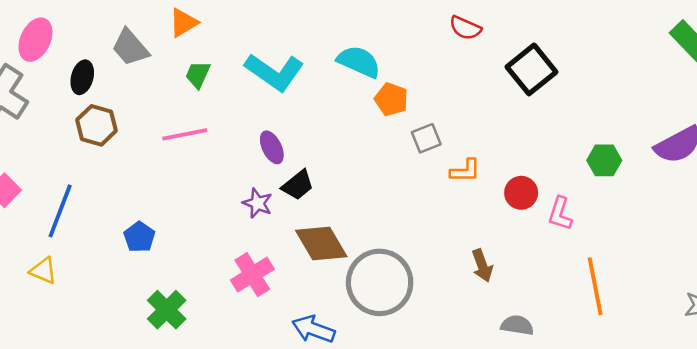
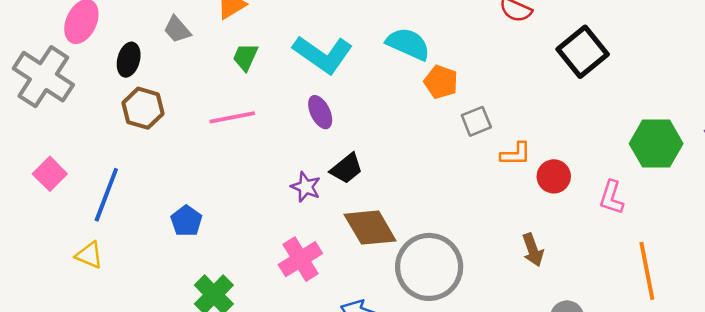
gray trapezoid: (130, 47) -> (177, 29), size x0.7
purple ellipse: (272, 147) -> (320, 112), moved
green hexagon: (604, 160) -> (656, 144), size x1.5
red circle: (521, 193) -> (554, 176), moved

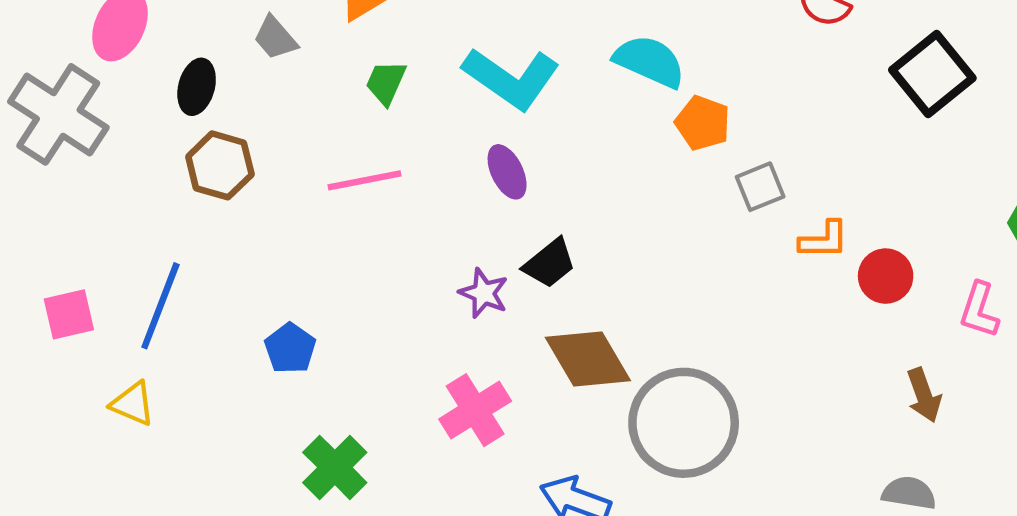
pink square: (50, 174) -> (69, 314), moved, turned 32
brown arrow: (533, 250) -> (924, 395), moved

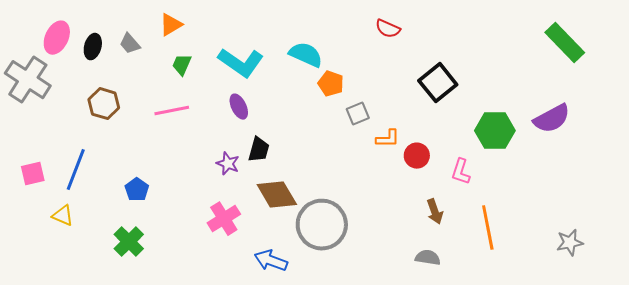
black square: (932, 74) -> (438, 83), moved
black ellipse: (197, 87) -> (93, 47), moved
black trapezoid: (550, 263) -> (259, 150), turned -36
green cross: (335, 467) -> (129, 242), moved

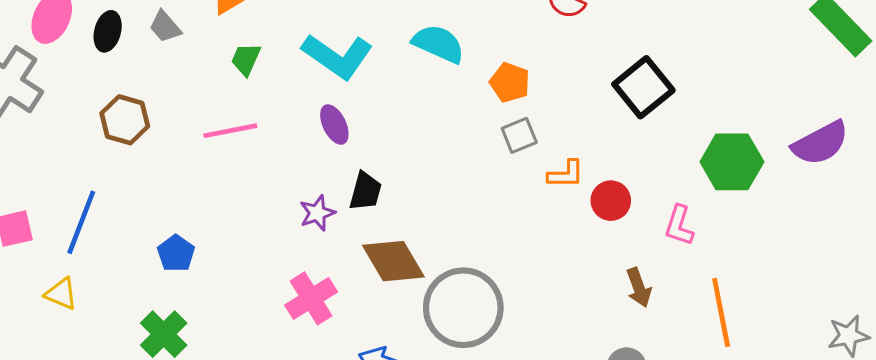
orange pentagon: (331, 84) -> (510, 83), moved
purple star: (228, 164) -> (317, 213), turned 30

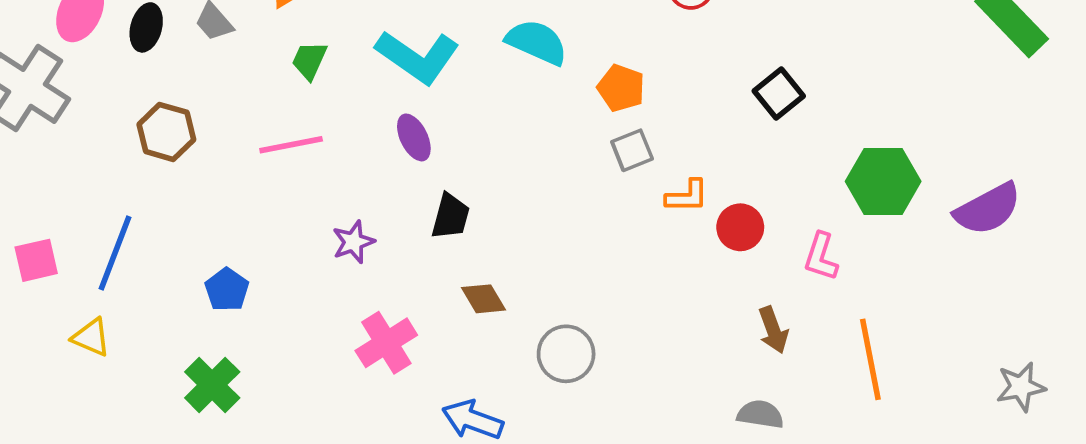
black square: (643, 87) -> (779, 93), size x0.7
purple semicircle: (820, 143) -> (988, 209), moved
purple star: (317, 213) -> (353, 242), moved
brown diamond: (393, 261) -> (484, 299), size x0.6
gray circle: (463, 308) -> (566, 354), size x0.6

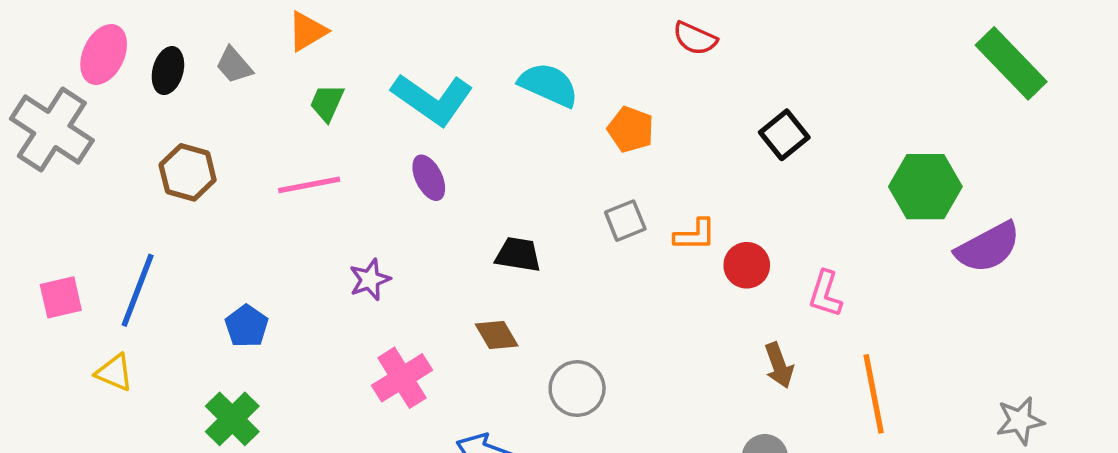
gray square: (632, 150) -> (625, 221), moved
green hexagon: (883, 181) -> (925, 187), moved
black trapezoid: (451, 216) -> (518, 255), moved, turned -96

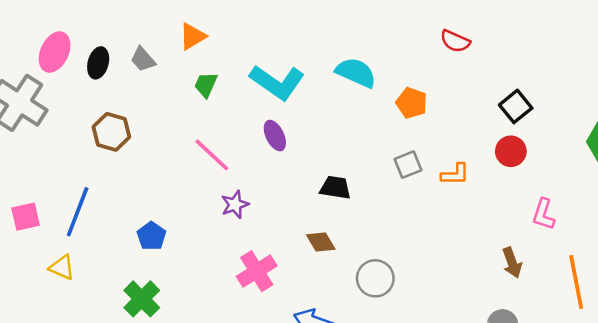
pink line: (309, 185) -> (212, 155), moved, turned 54
red circle: (747, 265) -> (511, 151), moved

